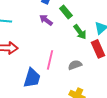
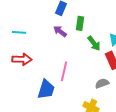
green rectangle: (66, 12) -> (80, 23), turned 48
gray semicircle: (75, 65) -> (102, 83), moved

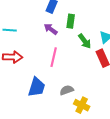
pink line: (64, 71) -> (54, 57), moved
gray semicircle: (102, 83) -> (67, 90), moved

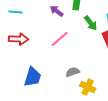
pink line: (54, 57) -> (60, 39), turned 36
blue trapezoid: (37, 87) -> (33, 77), moved

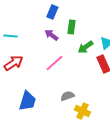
green arrow: (91, 23) -> (85, 47), turned 91
red arrow: (19, 39) -> (13, 63), turned -36

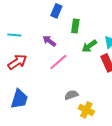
purple arrow: (51, 35) -> (49, 41), moved
blue trapezoid: (27, 101) -> (19, 99), moved

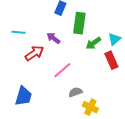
green rectangle: (75, 26) -> (79, 23), size x1.5
red arrow: (17, 62) -> (34, 53), moved
pink line: (58, 62) -> (62, 70), moved

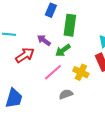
green arrow: (93, 43) -> (63, 50), moved
yellow cross: (90, 107) -> (81, 72), moved

